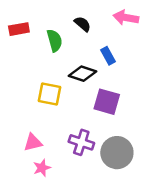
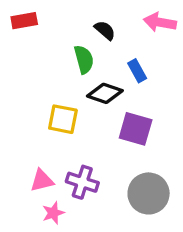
red rectangle: (19, 29) -> (24, 21), moved
green semicircle: (55, 41) -> (84, 59), moved
purple cross: (81, 142) -> (82, 182), moved

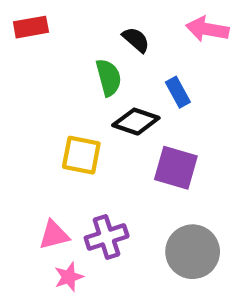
purple cross: (82, 182) -> (107, 237), turned -36

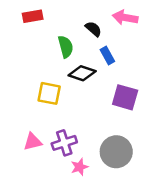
red rectangle: (31, 27) -> (33, 16), moved
black semicircle: (136, 40) -> (93, 29), moved
purple square: (176, 168) -> (125, 97), moved
pink star: (69, 277) -> (79, 167), moved

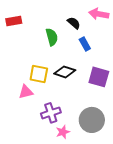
red rectangle: (33, 16) -> (14, 21), moved
black diamond: (82, 73) -> (65, 72), moved
pink triangle: (33, 142) -> (26, 92), moved

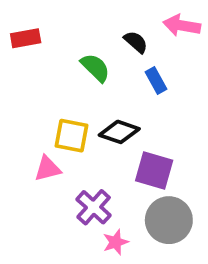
green semicircle: (52, 37) -> (95, 68), turned -30
purple square: (99, 77) -> (154, 171), moved
purple cross: (51, 113) -> (94, 207), turned -30

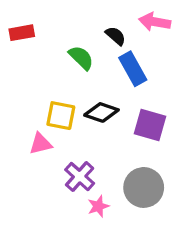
blue rectangle: (156, 81) -> (133, 69), size x1.5
purple square: (154, 171) -> (150, 125), moved

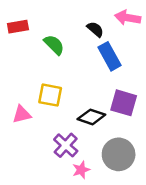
green semicircle: (81, 58) -> (54, 45), moved
black diamond: (101, 112) -> (91, 117), moved
pink triangle: (41, 144) -> (22, 114), moved

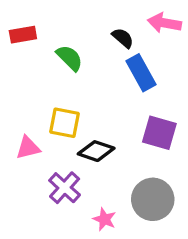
black diamond: (91, 117) -> (96, 151), moved
purple cross: (66, 145) -> (65, 188), moved
pink star: (81, 170) -> (104, 219), turned -30

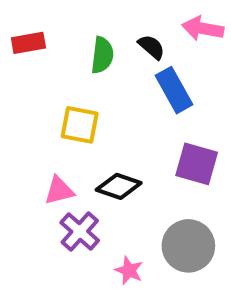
green semicircle: (70, 58) -> (102, 55), moved, turned 52
yellow square: (65, 123) -> (80, 125), moved
pink triangle: (28, 148) -> (59, 191), moved

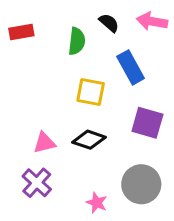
black semicircle: (151, 47) -> (109, 23), moved
yellow square: (80, 125) -> (91, 92), moved
purple cross: (80, 232) -> (37, 183), moved

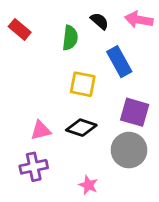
red rectangle: (21, 32) -> (20, 29), turned 50
purple cross: (37, 183) -> (34, 167), turned 36
gray circle: (141, 184) -> (129, 150), moved

